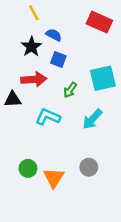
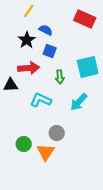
yellow line: (34, 13) -> (29, 11), turned 64
green arrow: (70, 90) -> (60, 77), turned -40
gray circle: (89, 167) -> (57, 133), moved

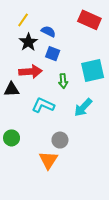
yellow line: (29, 11) -> (23, 20), moved
green circle: (24, 144) -> (12, 138), moved

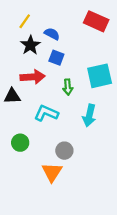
cyan arrow: (83, 107) -> (89, 115), turned -30
green circle: (12, 138) -> (20, 143), moved

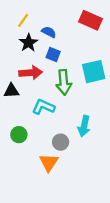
green arrow: (68, 87) -> (64, 82), size x1.6
cyan arrow: (89, 115) -> (84, 126), moved

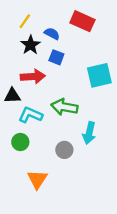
red rectangle: (90, 20) -> (82, 21), moved
green arrow: (64, 82) -> (64, 107), moved, turned 105
cyan L-shape: (43, 107) -> (30, 115), moved
orange triangle: (49, 162) -> (37, 179), moved

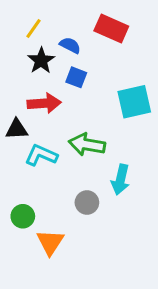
green circle: (20, 142) -> (23, 216), moved

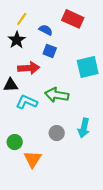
black star: (41, 61) -> (17, 40), moved
cyan arrow: (121, 180) -> (84, 128), moved

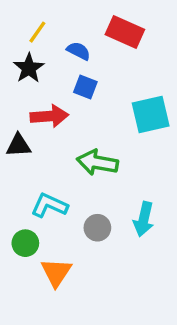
cyan L-shape: (27, 102) -> (49, 205), moved

